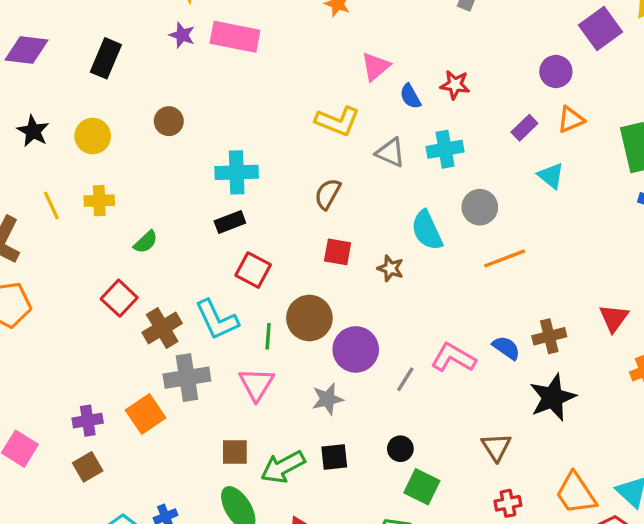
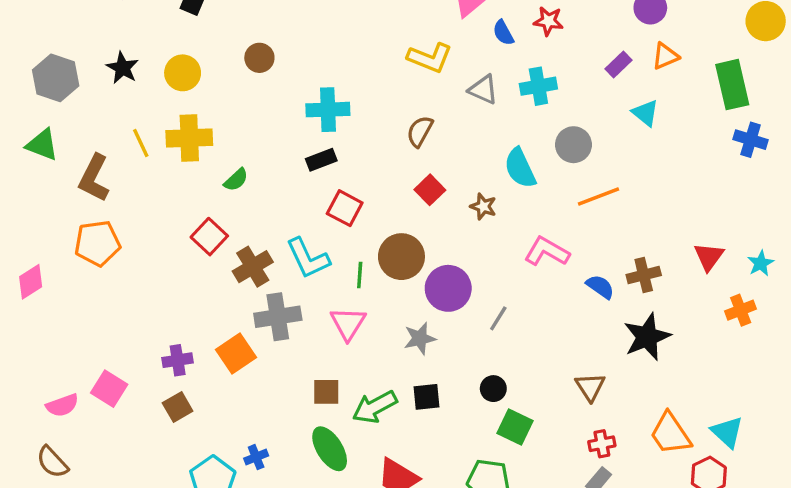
yellow cross: (99, 201) -> (189, 138), size x1.5
red square: (338, 252) -> (430, 190), turned 36
pink L-shape: (453, 358) -> (547, 252), moved

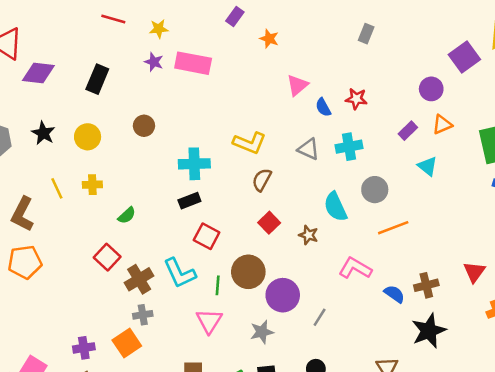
yellow L-shape: (430, 58) -> (250, 143), moved
yellow cross: (189, 138) -> (92, 185), size x0.6
gray cross: (278, 317) -> (143, 315), moved, size x0.6

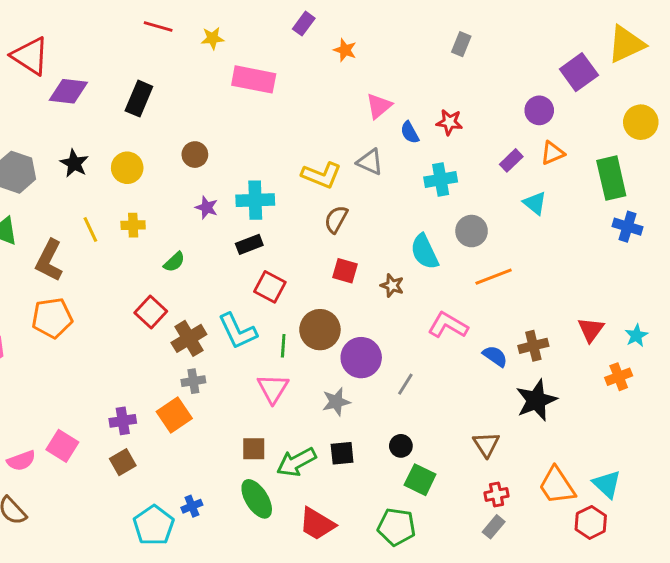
purple star: (154, 62) -> (207, 207), moved
gray triangle: (308, 149) -> (370, 162), moved
red square: (269, 223) -> (345, 271), turned -30

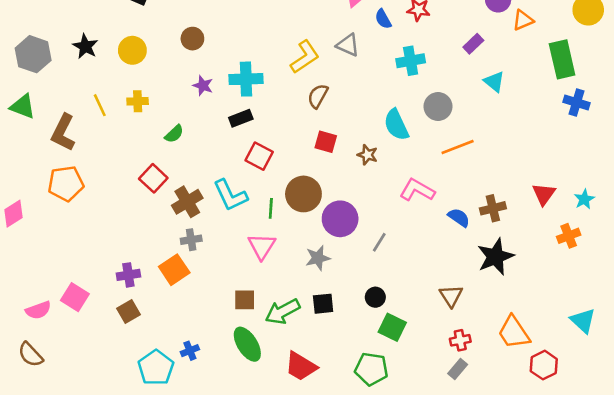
orange triangle: (552, 153) -> (523, 20), moved
yellow L-shape: (321, 175) -> (305, 57), turned -56
cyan triangle: (607, 484) -> (583, 321), moved

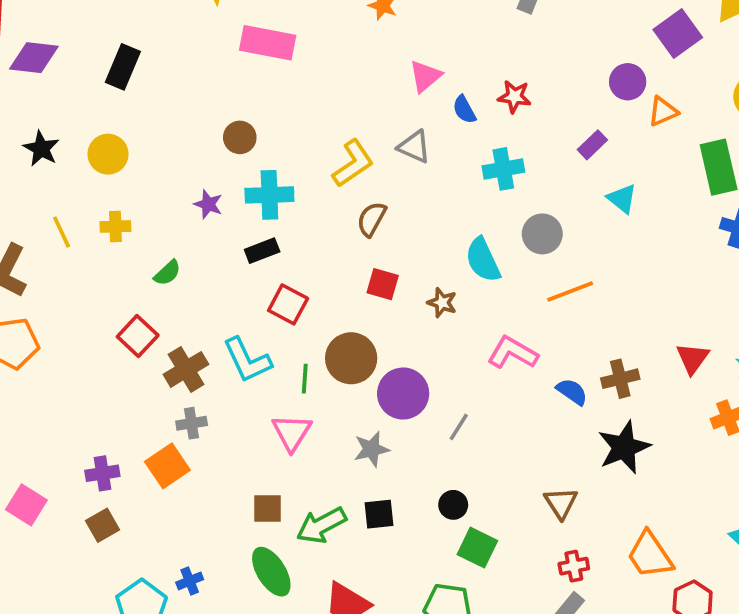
brown circle: (192, 39) -> (240, 137), moved

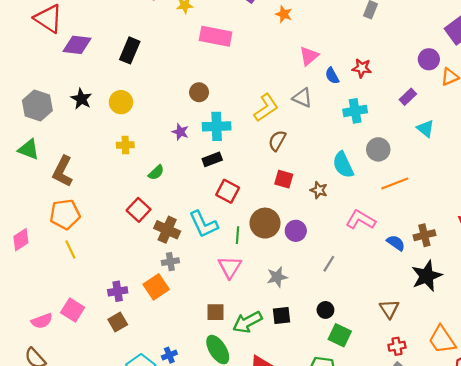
yellow line: (62, 232) -> (70, 249), moved
brown cross: (186, 369) -> (167, 230), turned -35
purple circle: (403, 394) -> (296, 231), moved, size x0.7

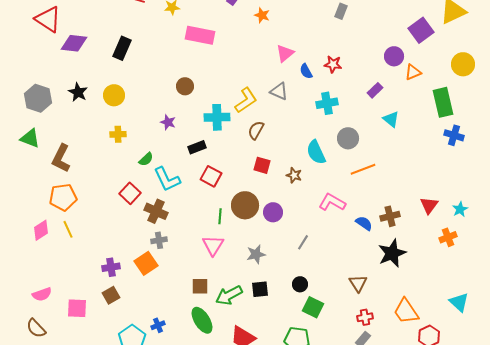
cyan cross: (217, 126) -> (217, 117), moved
cyan L-shape: (203, 224) -> (167, 179), moved
pink diamond: (21, 240) -> (41, 230), moved
pink square: (73, 310) -> (77, 308), moved, turned -30

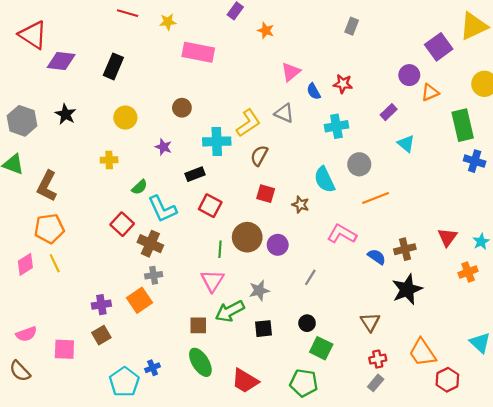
yellow circle: (114, 95) -> (125, 118), moved
green arrow: (229, 295) -> (230, 311), moved

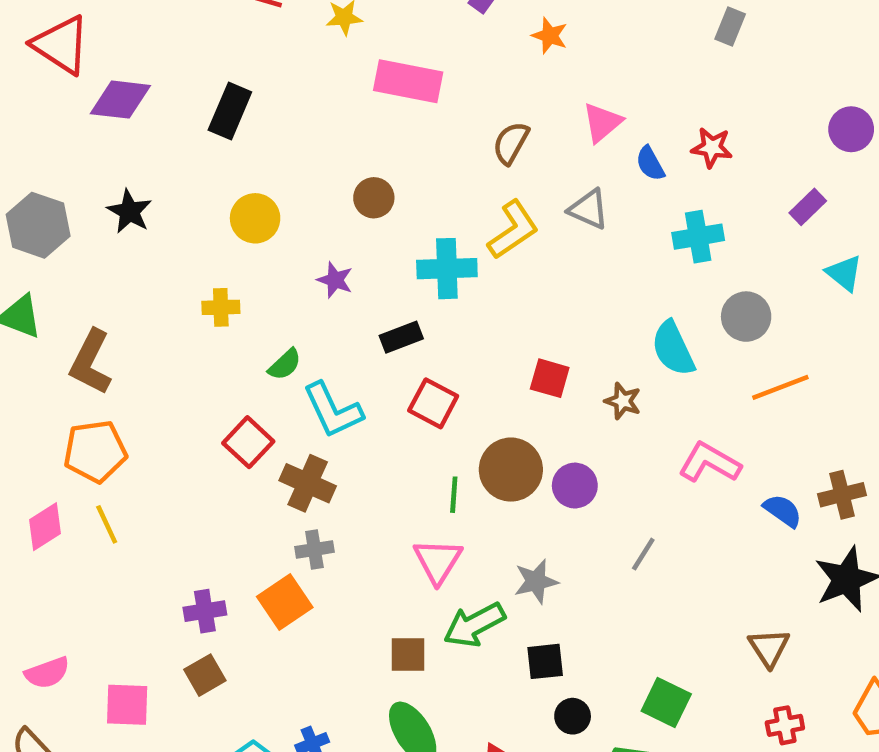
brown semicircle: (259, 156) -> (511, 143), moved
black circle: (307, 323) -> (573, 716), moved

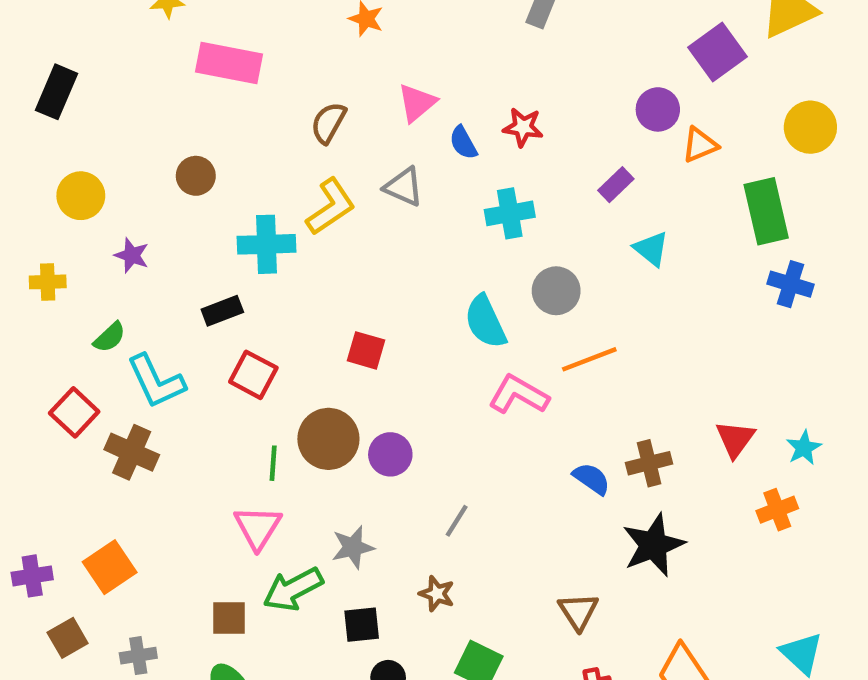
purple star: (335, 280) -> (132, 255), moved
brown star: (623, 401) -> (437, 594), moved
pink L-shape: (710, 463) -> (519, 395), moved
gray cross: (314, 549) -> (138, 656), moved
brown square: (205, 675) -> (68, 638), moved

